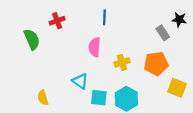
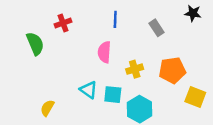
black star: (179, 20) -> (193, 13), moved
gray rectangle: (163, 33) -> (156, 28), moved
yellow semicircle: (43, 98) -> (47, 108), turned 48
cyan square: (99, 98) -> (113, 95), moved

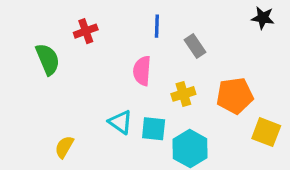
gray rectangle: (156, 28) -> (195, 46), moved

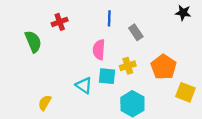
orange pentagon: (235, 96) -> (164, 67), turned -30
cyan square: (154, 129) -> (107, 76), moved

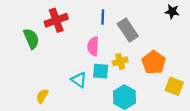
red cross: (60, 22) -> (56, 20), size x1.5
gray rectangle: (136, 32) -> (128, 30), size x1.5

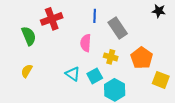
yellow cross: (120, 61) -> (111, 57), turned 32
cyan square: (101, 71) -> (95, 76), moved, turned -35
yellow semicircle: (42, 96) -> (27, 71), moved

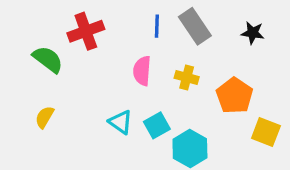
black star: (159, 11) -> (253, 33), moved
gray rectangle: (118, 28) -> (195, 26), moved
green semicircle: (29, 36) -> (48, 59), turned -30
yellow cross: (111, 57) -> (187, 77), moved

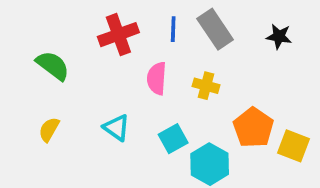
red cross: (86, 31) -> (118, 35), moved
orange pentagon: (235, 96) -> (253, 128), moved
cyan triangle: (121, 122) -> (117, 128), moved

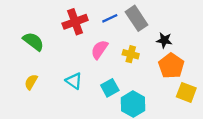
blue line: (173, 29) -> (110, 18), turned 63
black star: (279, 36) -> (164, 40), moved
pink semicircle: (157, 78) -> (99, 50), turned 30
orange pentagon: (253, 128) -> (171, 66), moved

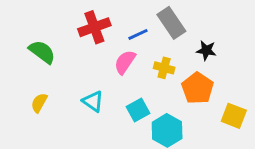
blue line: (110, 18) -> (138, 34), moved
orange pentagon: (171, 66) -> (198, 88), moved

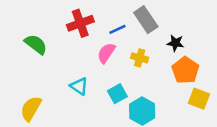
orange pentagon: (198, 88) -> (185, 70), moved
yellow semicircle: (39, 103) -> (31, 109), moved, size x1.5

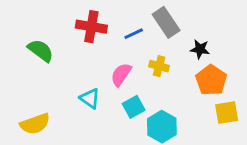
red cross: (80, 23) -> (91, 27), turned 30
pink semicircle: (106, 53) -> (121, 75), moved
yellow square: (199, 99) -> (227, 113), turned -30
yellow semicircle: (31, 109) -> (35, 124), turned -140

